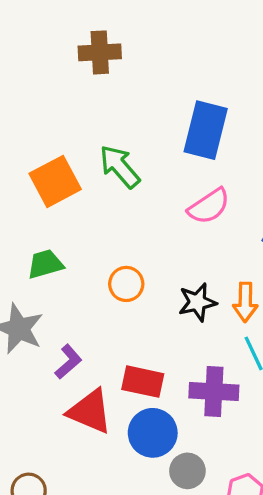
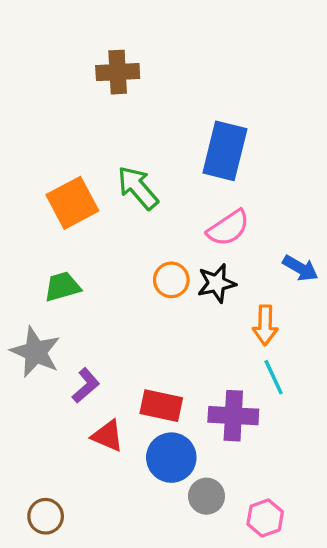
orange circle: (126, 284) -> (171, 280), moved
black star: (197, 302) -> (217, 283), moved
red triangle: (90, 411) -> (108, 436), size x0.7

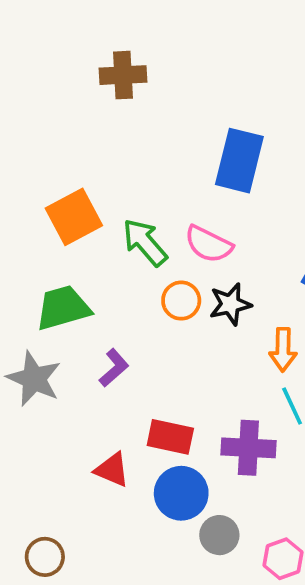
green arrow: (138, 188) -> (145, 242), moved
pink semicircle: (228, 228) -> (208, 244), moved, turned 60
green trapezoid: (62, 287) -> (63, 308), size x1.4
purple L-shape: (86, 386) -> (114, 368), moved

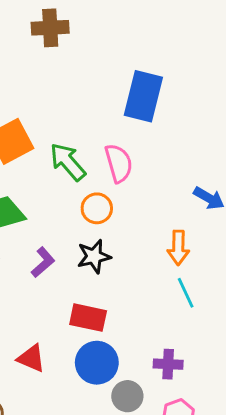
pink semicircle: (208, 244) -> (119, 163), turned -132
black star: (230, 304) -> (94, 256), moved
purple cross: (248, 448) -> (168, 364), moved, size x0.7
red triangle: (112, 470) -> (31, 358), moved

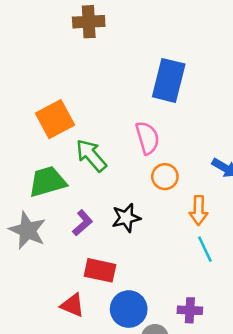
green arrow: (68, 162) -> (91, 155), moved
orange circle: (97, 208) -> (165, 177), moved
red rectangle: (88, 318) -> (100, 270), moved

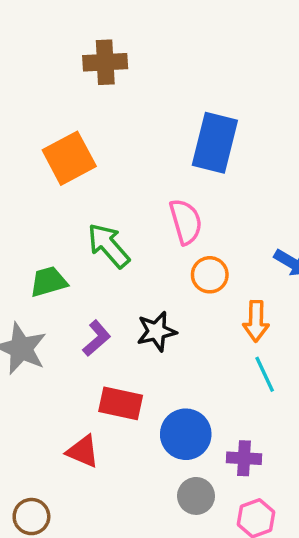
orange square: (55, 119) -> (69, 158), moved
green trapezoid: (47, 182) -> (49, 282), size x0.7
blue circle: (129, 309) -> (186, 434), moved

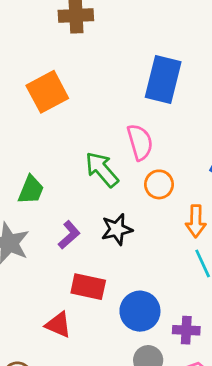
green arrow: (109, 246) -> (102, 169), moved
green trapezoid: (49, 282) -> (31, 190), turned 128

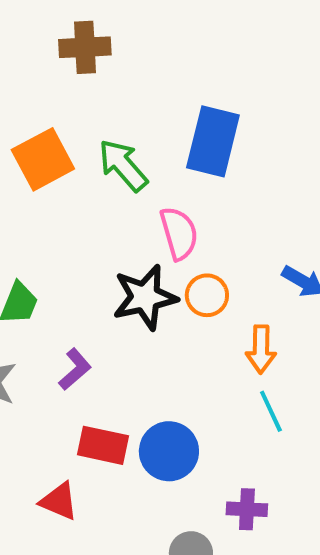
green arrow: (102, 169) -> (123, 165), moved
black star: (117, 229) -> (145, 297), moved, size x1.4
blue circle: (140, 311) -> (169, 451), moved

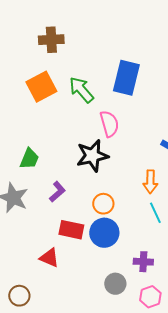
brown cross: (85, 47) -> (51, 40), moved
orange circle: (207, 295) -> (103, 204), moved

